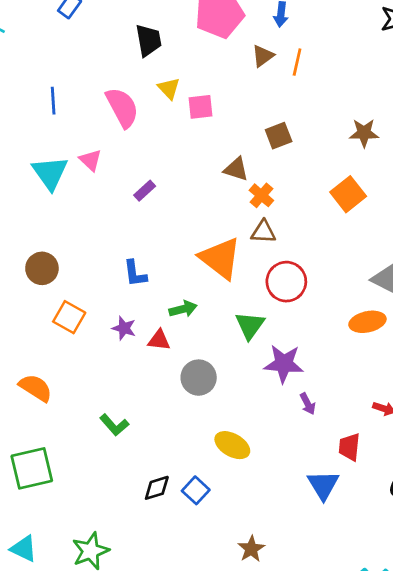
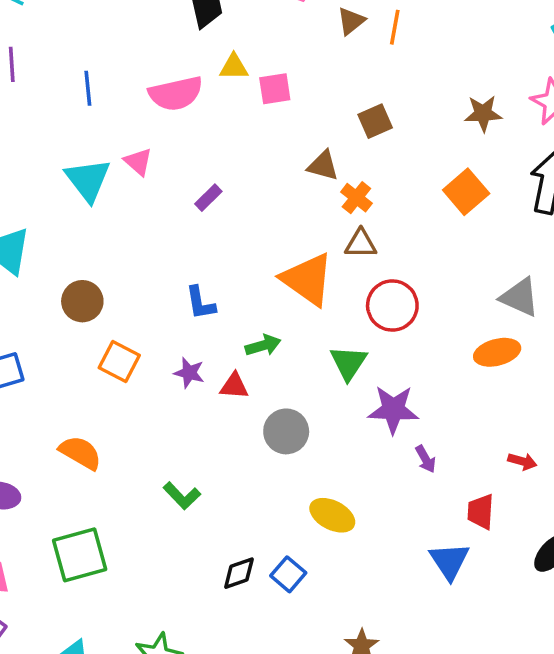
yellow triangle: (169, 88) -> (234, 67), turned -45
pink semicircle: (122, 107) -> (176, 93), turned 108

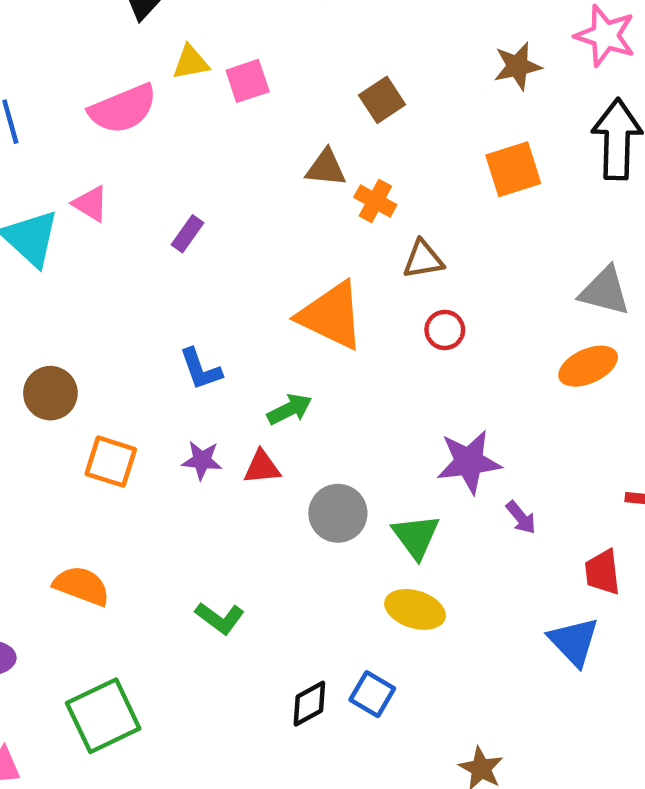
orange square: (466, 192) -> (513, 169), turned 33
brown triangle: (361, 244) -> (423, 259), moved
red circle: (392, 306) -> (445, 330), size x0.6
green triangle: (348, 363) -> (416, 536), moved

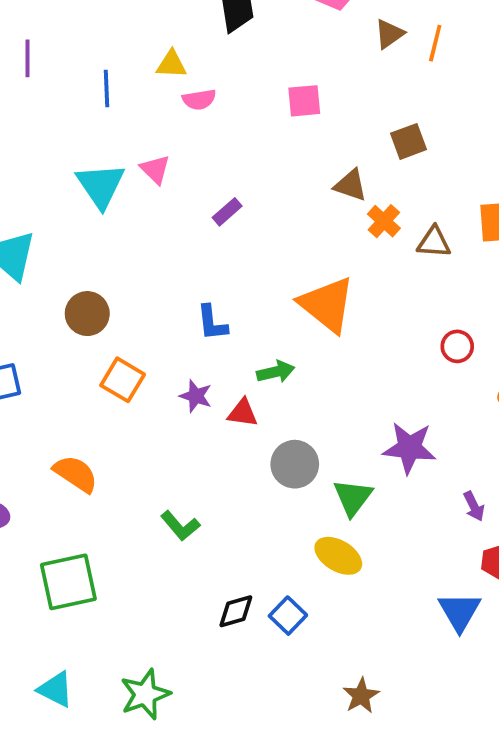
yellow triangle: (191, 62) -> (171, 64), moved
pink semicircle: (123, 109) -> (199, 100), size x0.6
brown triangle: (423, 259) -> (434, 242), moved
red circle: (445, 330) -> (457, 346), moved
purple arrow: (521, 518) -> (474, 506), moved

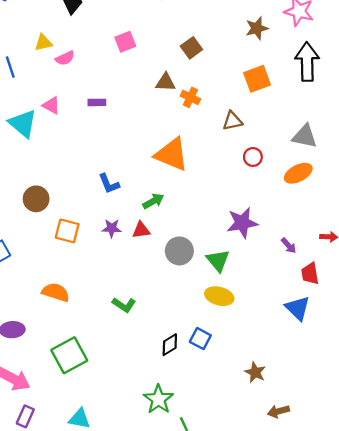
purple rectangle: (227, 212) -> (97, 102), moved, turned 56
brown triangle: (434, 242) -> (232, 121), moved
green star: (145, 694) -> (158, 399), moved

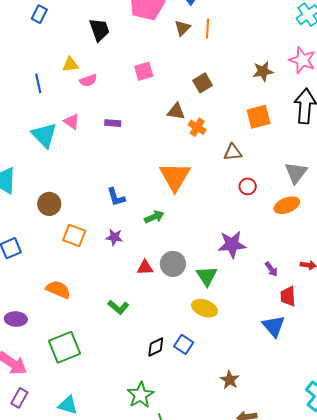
gray triangle: (305, 136) -> (296, 173), turned 50
orange triangle: (172, 154) -> (175, 177), turned 32
red triangle: (141, 230) -> (145, 267), moved

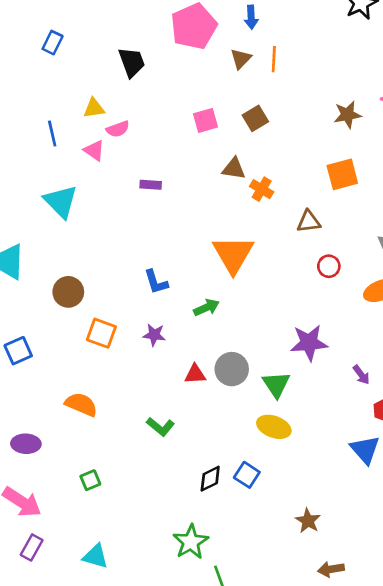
pink square: (144, 71) -> (206, 120), moved
brown square: (203, 83) -> (255, 118), moved
pink triangle: (72, 121) -> (94, 150), moved
green square: (65, 347) -> (90, 480), size x0.5

